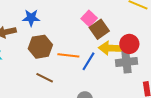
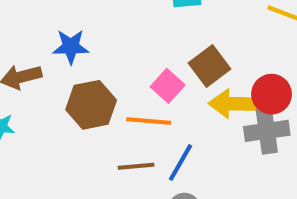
pink square: (89, 18) -> (168, 86), moved
blue line: (88, 61) -> (181, 162), moved
brown line: (45, 78) -> (136, 166), moved, turned -30

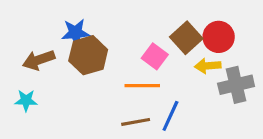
red circle: (272, 94) -> (219, 37), moved
yellow arrow: (233, 104) -> (208, 66), size x0.7
brown hexagon: (91, 105) -> (88, 55), moved

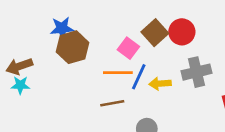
brown arrow: (39, 60) -> (19, 66), moved
yellow arrow: (208, 66) -> (160, 84), moved
blue line: (170, 116) -> (139, 77), moved

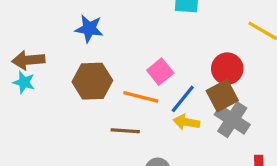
brown square: (155, 33) -> (222, 96), moved
brown hexagon: (73, 47) -> (92, 81), moved
gray cross: (197, 72) -> (232, 120), turned 32
blue line: (139, 77) -> (183, 99), moved

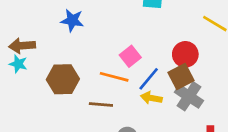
brown hexagon: (92, 81) -> (63, 79), moved

